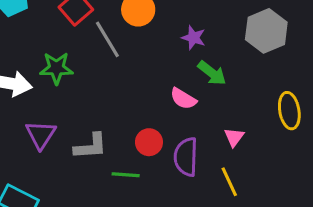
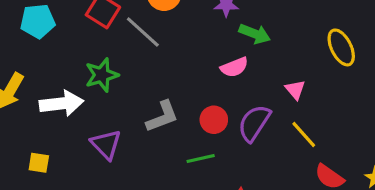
pink semicircle: (183, 99) -> (234, 67), turned -36
gray L-shape: (91, 146) -> (162, 117), moved
purple semicircle: (186, 157) -> (254, 123), turned 48

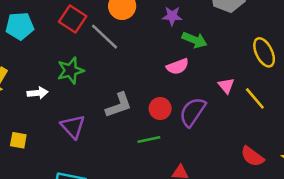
white arrow: (61, 103) -> (38, 93), size x0.6
yellow line: (304, 135) -> (255, 98), moved

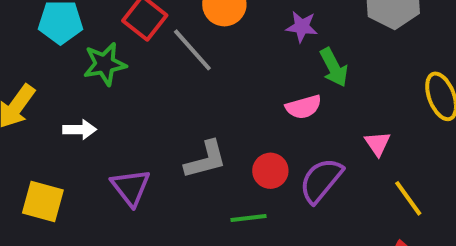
green arrow: (195, 40) -> (334, 67), turned 35
green star: (70, 71) -> (105, 64), moved
yellow line: (255, 98) -> (408, 198), moved
yellow square: (18, 140) -> (43, 202), size x1.5

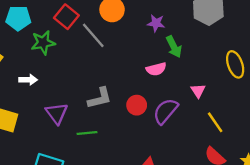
green line: (249, 218) -> (87, 133), moved

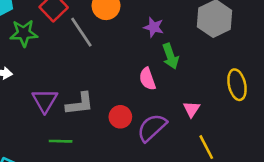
pink semicircle: (156, 69) -> (147, 79), turned 78
purple triangle: (57, 113) -> (45, 101), moved

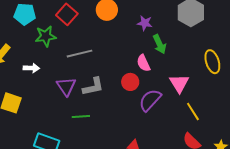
gray line: (81, 32) -> (79, 54), moved, turned -65
pink triangle: (192, 109) -> (179, 83), size x1.5
red circle: (120, 117) -> (130, 82), moved

